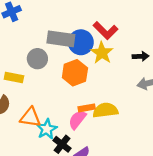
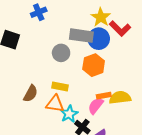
yellow star: (102, 53) -> (101, 17), moved
yellow rectangle: (14, 77) -> (60, 86), moved

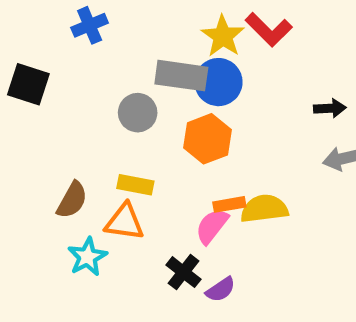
red L-shape: (120, 28) -> (269, 30), moved
cyan star: (69, 114) -> (87, 257), moved

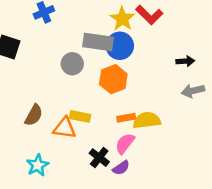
yellow rectangle: (135, 185) -> (80, 116), moved
pink semicircle: (212, 226) -> (125, 143), moved
cyan star: (87, 257) -> (38, 165), moved

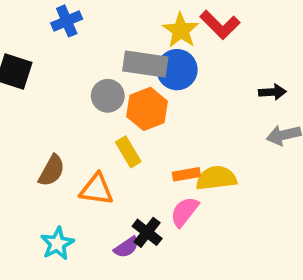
orange hexagon: (113, 79) -> (147, 109), moved
yellow rectangle: (80, 116) -> (128, 152), moved, turned 48
purple semicircle: (121, 168) -> (126, 247), moved

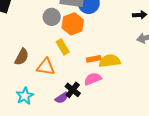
pink semicircle: (184, 212) -> (93, 79), turned 30

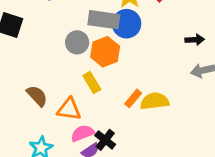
brown semicircle: (22, 57) -> (37, 96), turned -72
orange rectangle: (94, 59) -> (133, 98), turned -40
pink semicircle: (93, 79) -> (82, 133), moved

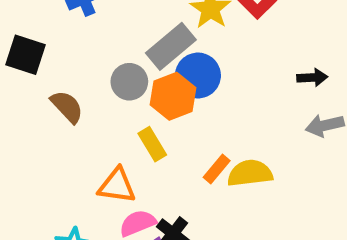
gray rectangle: (104, 20) -> (171, 46), turned -48
blue circle: (127, 24) -> (198, 75), moved
brown semicircle: (37, 96) -> (67, 107), moved

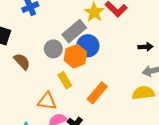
orange rectangle: (217, 169) -> (97, 93), size x1.5
yellow semicircle: (250, 173) -> (143, 93), moved

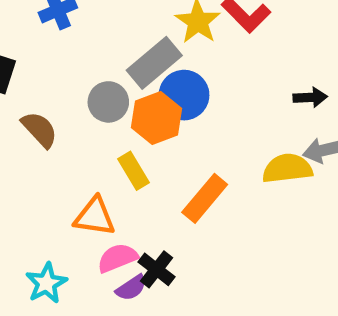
yellow semicircle: (143, 93) -> (287, 168), moved

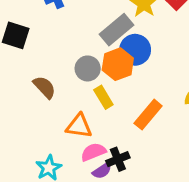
gray circle: (108, 102) -> (88, 68), moved
brown semicircle: (40, 129) -> (44, 87), moved
black cross: (156, 269) -> (118, 159), turned 30

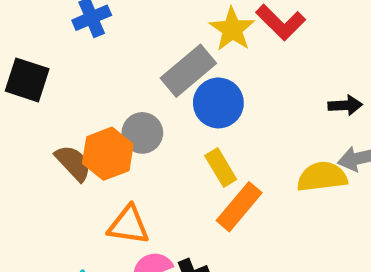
orange hexagon: (118, 64) -> (108, 154), moved
yellow rectangle: (103, 97) -> (221, 167), moved

